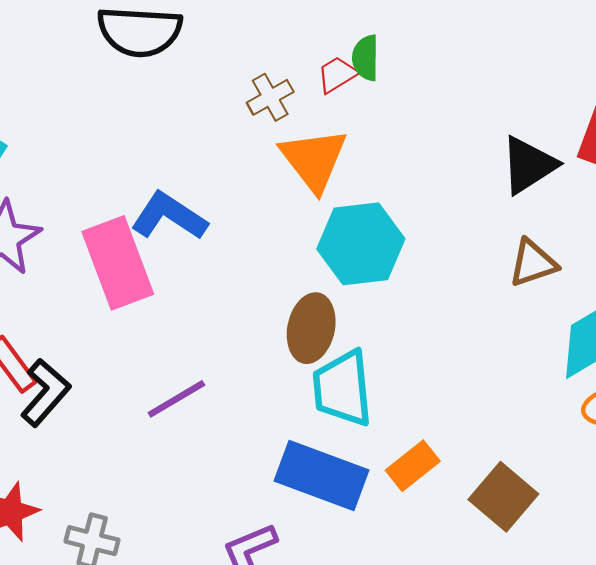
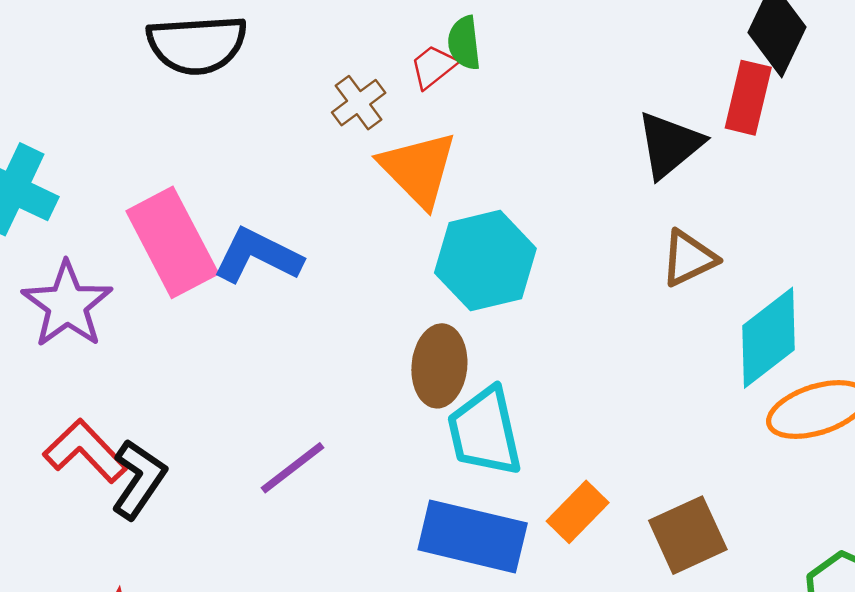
pink rectangle: (118, 263) -> (172, 242), moved
brown square: (503, 497) -> (688, 535), turned 32

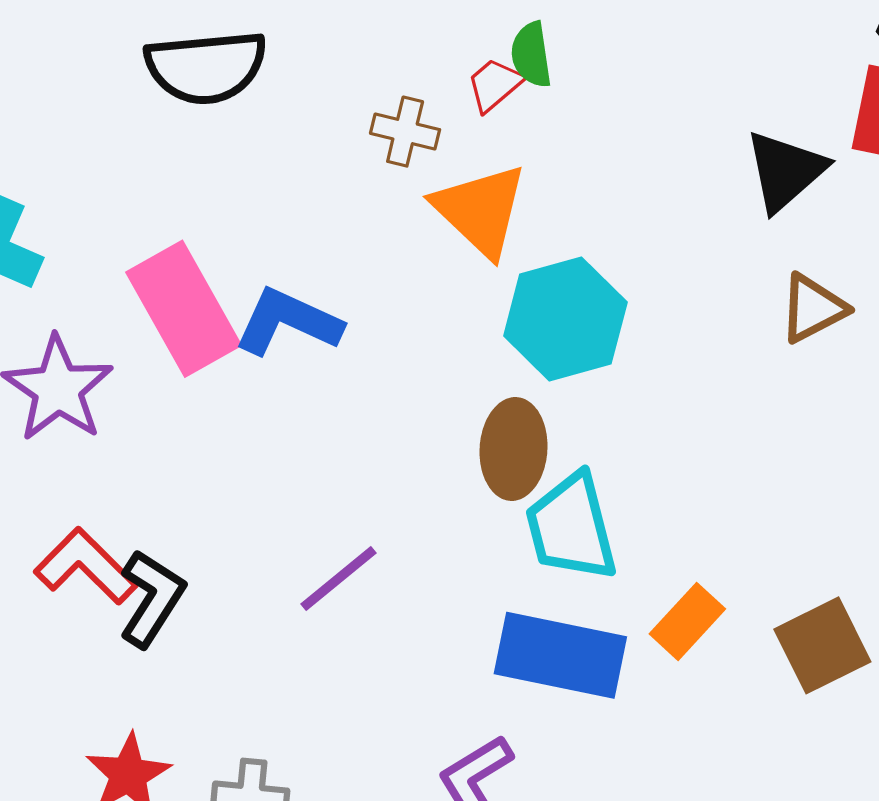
brown cross: (359, 103) -> (405, 132), turned -38

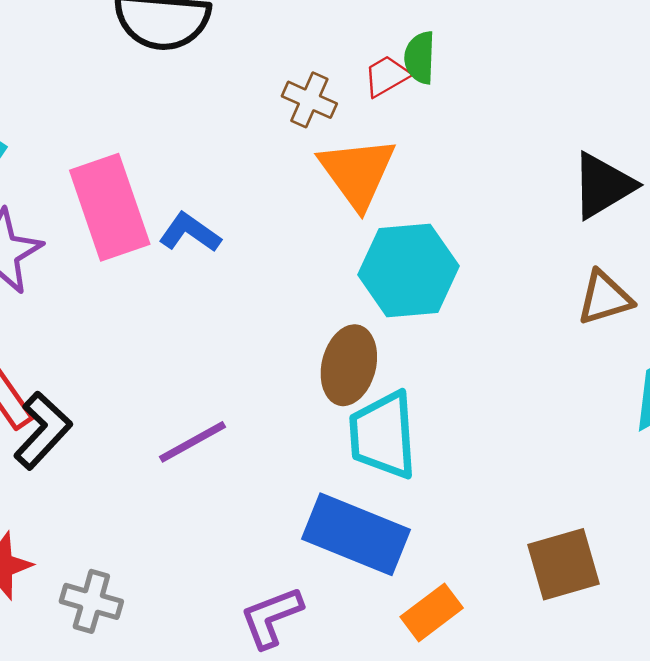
blue L-shape: (288, 322) -> (190, 233), size x0.7
orange rectangle: (687, 621) -> (432, 612), moved

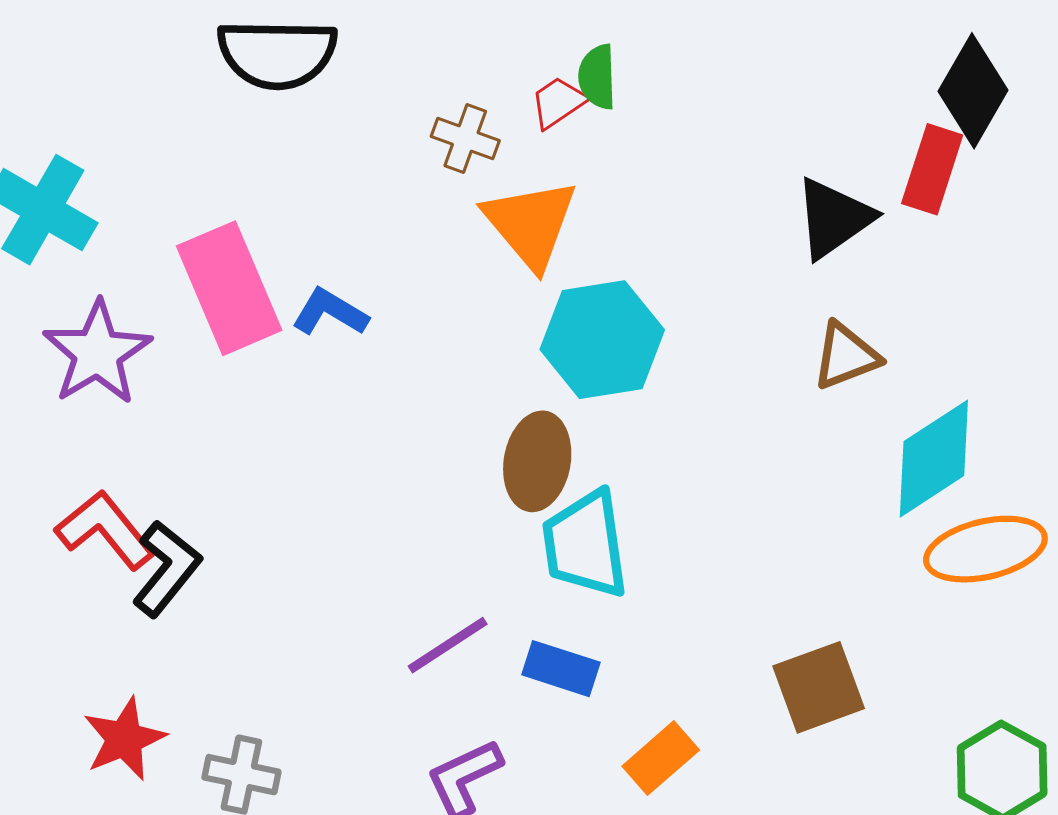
purple line: (193, 442) -> (448, 645), moved
blue rectangle: (356, 534) -> (561, 669), size x0.6

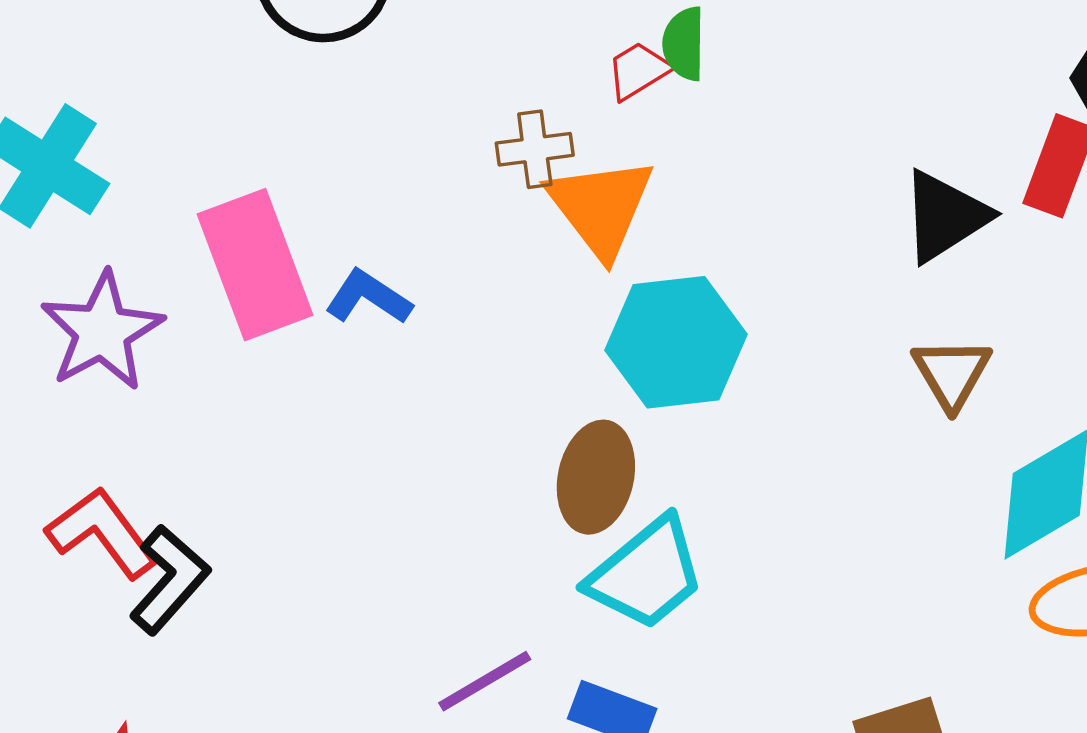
brown cross: (465, 138) -> (535, 149), moved, turned -30
brown triangle: (846, 356) -> (952, 373), turned -42
cyan trapezoid: (585, 544) -> (646, 574), turned -124

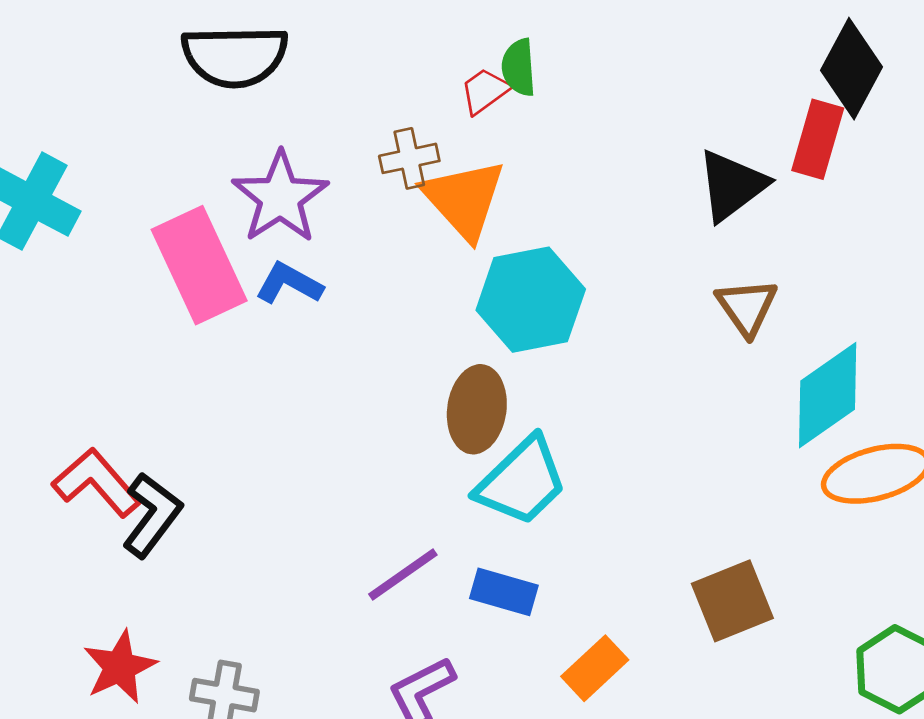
purple star: (102, 331) -> (280, 197), moved

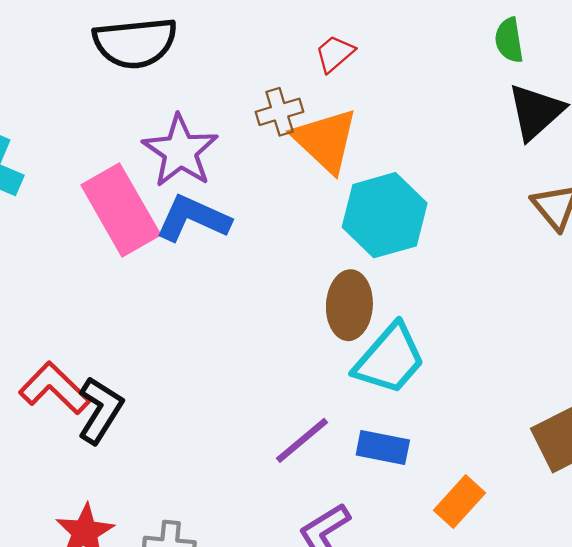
green semicircle: (519, 67) -> (509, 40), moved
blue L-shape: (289, 283) -> (193, 218), size x1.4

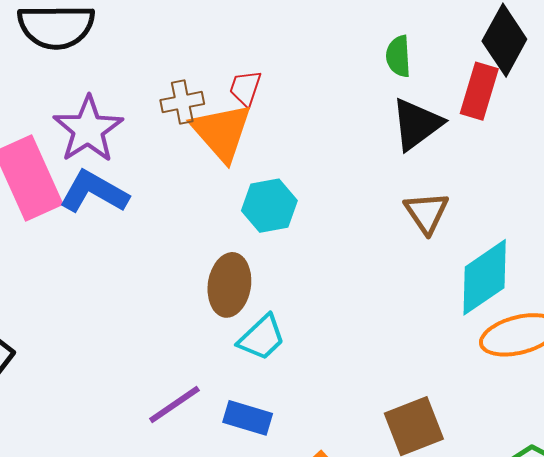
red trapezoid: (335, 54) -> (245, 88), moved, turned -36
cyan hexagon: (385, 215) -> (269, 206), size x0.7
cyan trapezoid: (390, 359) -> (262, 338), size x0.7

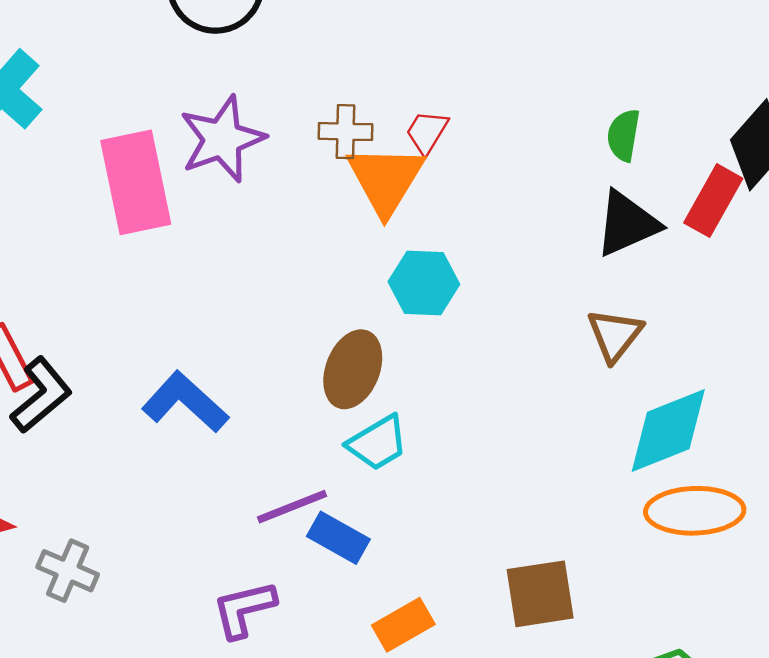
blue L-shape: (94, 192) -> (185, 402), moved
purple line: (174, 404) -> (292, 507), moved

